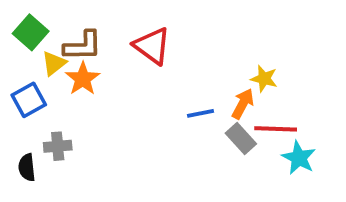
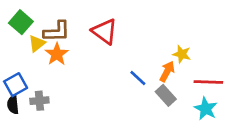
blue square: (29, 100) -> (16, 85), moved
blue line: (200, 113) -> (138, 78), turned 54
red line: (276, 129) -> (208, 82), moved
black semicircle: (27, 167) -> (13, 105), moved

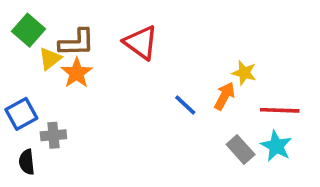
gray rectangle: (166, 95) -> (241, 150), moved
black semicircle: (13, 105) -> (27, 162), moved

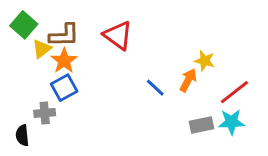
red line: (280, 110) -> (234, 92), turned -40
blue square: (21, 114) -> (64, 88), moved
cyan star: (276, 146) -> (231, 122), turned -30
gray rectangle: (241, 150) -> (202, 125), turned -60

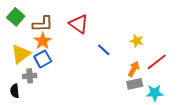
yellow triangle: (42, 49) -> (21, 54), moved, size x1.5
orange arrow: (188, 80) -> (134, 69), moved
blue line: (155, 88) -> (104, 50), moved
cyan star: (231, 122) -> (155, 93), moved

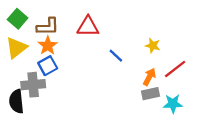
red triangle: (79, 24) -> (88, 27), turned -35
yellow triangle: (21, 54) -> (16, 48), moved
gray cross: (30, 76) -> (33, 85), size x1.5
black semicircle: (15, 91) -> (16, 101), size x1.5

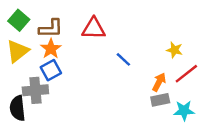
yellow star: (153, 46) -> (175, 50), moved

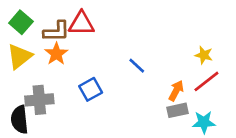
red triangle: (94, 29) -> (81, 24), moved
yellow star: (175, 50) -> (204, 55), moved
blue square: (51, 70) -> (91, 89), moved

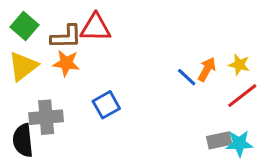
orange star: (56, 54) -> (66, 63), turned -30
blue line: (137, 66) -> (187, 77), moved
orange arrow: (176, 91) -> (207, 69), moved
gray rectangle: (177, 110) -> (219, 140), moved

